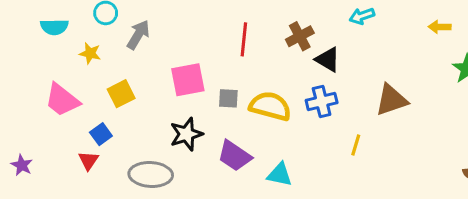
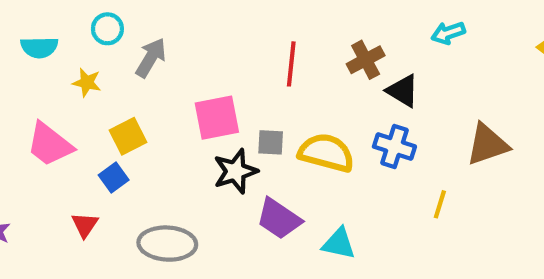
blue cross: (322, 101) -> (394, 147), turned 32
blue square: (101, 134) -> (114, 177), moved
black star: (186, 134) -> (235, 171), moved

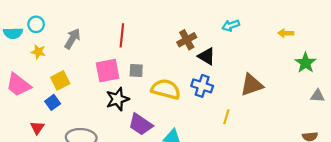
cyan circle: (107, 29) -> (36, 24), moved
red line: (291, 64) -> (122, 35), moved
gray square: (271, 142) -> (136, 71), moved

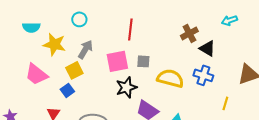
cyan circle: (36, 24) -> (79, 19), moved
gray arrow: (72, 39) -> (85, 49), moved
yellow star: (38, 52) -> (54, 44), size x1.6

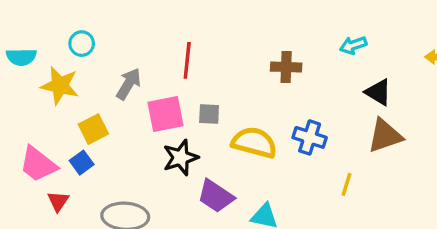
cyan circle: (79, 19) -> (82, 44), moved
brown cross: (189, 33) -> (286, 67), turned 30
black triangle: (207, 48) -> (378, 92), moved
gray arrow: (85, 49) -> (129, 84), moved
pink trapezoid: (36, 74) -> (38, 164), moved

